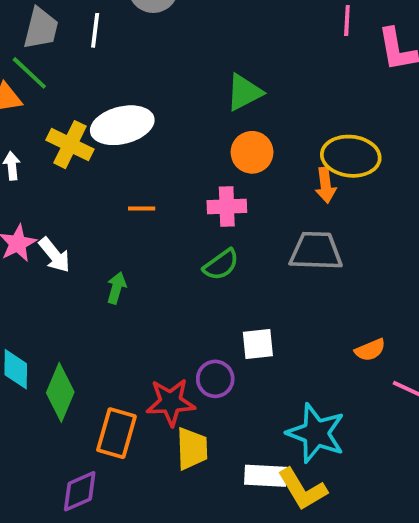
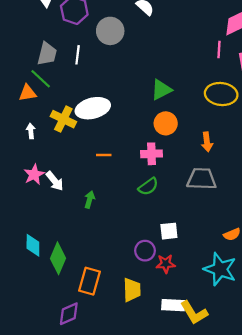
yellow ellipse: (351, 156) -> (221, 94), moved
red star: (171, 402) -> (166, 264), moved, size x0.7
cyan star: (316, 433) -> (220, 269), moved

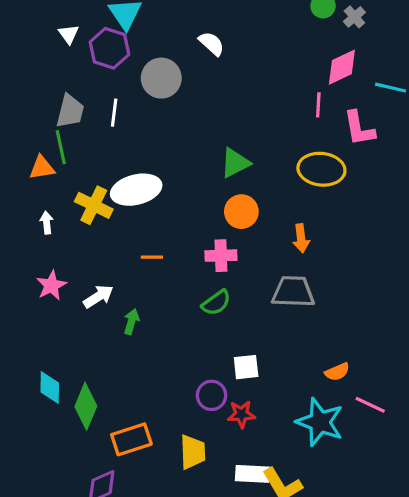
green line: (41, 79) -> (61, 147), turned 35
white arrow: (55, 181) -> (98, 296), moved, turned -84
orange rectangle: (90, 281) -> (131, 439), turned 56

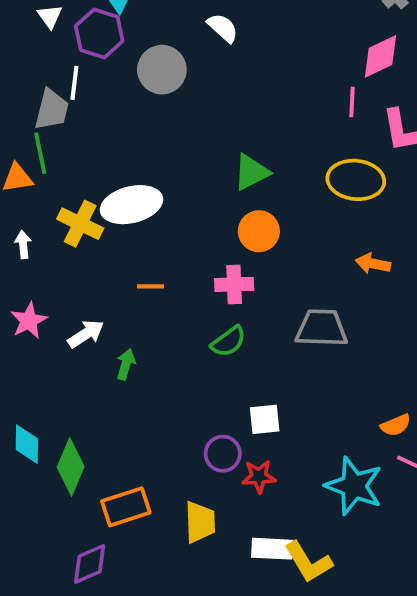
white line: (114, 113) -> (74, 83), moved
orange arrow: (301, 238) -> (373, 264), moved, turned 108
orange semicircle: (337, 372) -> (396, 425), moved

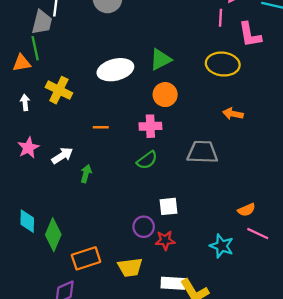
white ellipse: (131, 205) -> (115, 70), moved
cyan star: (354, 486) -> (222, 246), size x0.7
yellow trapezoid: (200, 522) -> (130, 267), turned 85

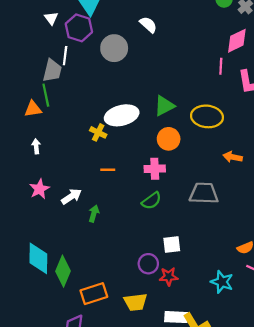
yellow ellipse: (223, 64) -> (207, 116), moved
yellow cross: (59, 90) -> (98, 132), moved, size x0.7
cyan diamond: (27, 221) -> (38, 258), size x1.4

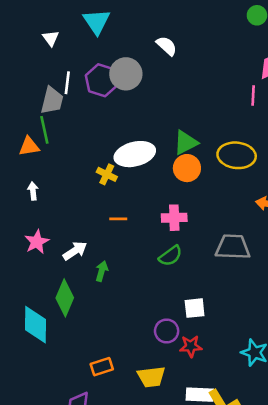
purple hexagon: (79, 28) -> (102, 80), moved
orange circle: (169, 139) -> (187, 168), moved
green diamond: (63, 271) -> (65, 298), moved
orange rectangle: (94, 294) -> (102, 367), size x0.7

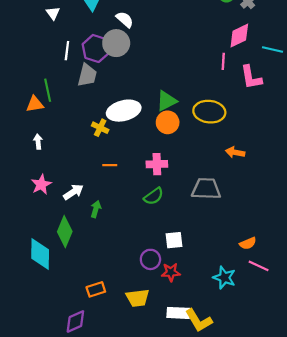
white semicircle: (167, 46) -> (125, 20), moved
gray trapezoid: (52, 101) -> (87, 75), moved

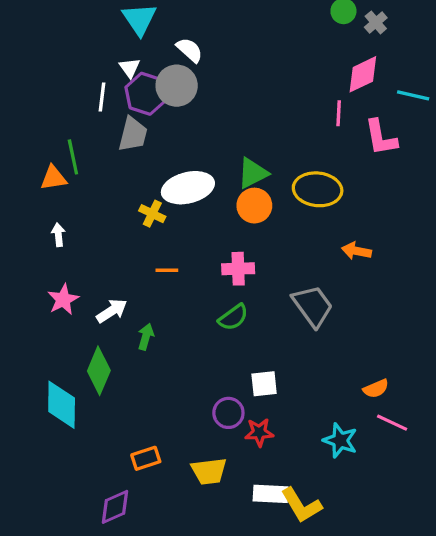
white triangle: (53, 13) -> (130, 68), moved
gray trapezoid: (206, 189) -> (313, 306), turned 52

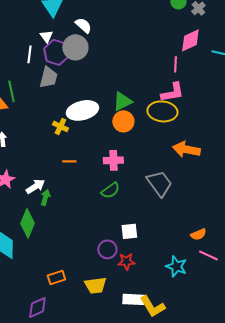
pink L-shape: (381, 137) -> (172, 92), moved, turned -90
orange arrow: (356, 251) -> (186, 149), size x1.5
green arrow: (146, 337) -> (45, 197), moved

